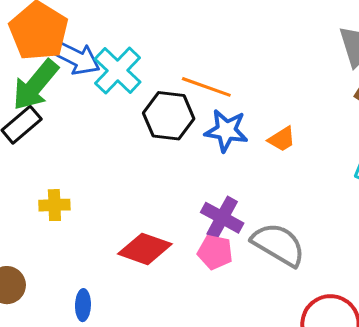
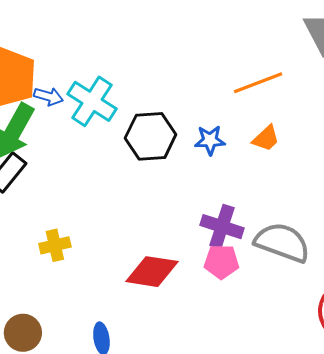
blue arrow: (76, 58) -> (48, 96), size x0.6
orange line: (206, 87) -> (258, 83), moved, turned -30
blue star: (226, 131) -> (210, 140), size x0.7

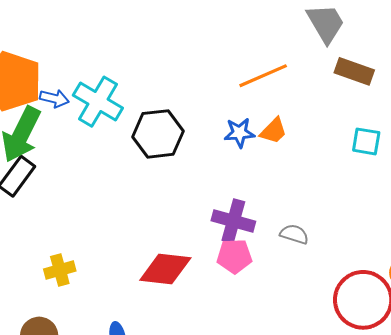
blue star: (210, 140) -> (239, 133), moved
gray semicircle: (282, 242) -> (294, 234), size x0.5
yellow cross: (55, 245) -> (60, 270), moved

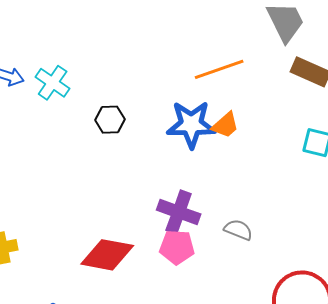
cyan cross: (98, 102) -> (53, 83), size x0.7
blue star: (239, 133) -> (191, 124), size x1.6
black hexagon: (158, 134) -> (110, 120), size x0.6

